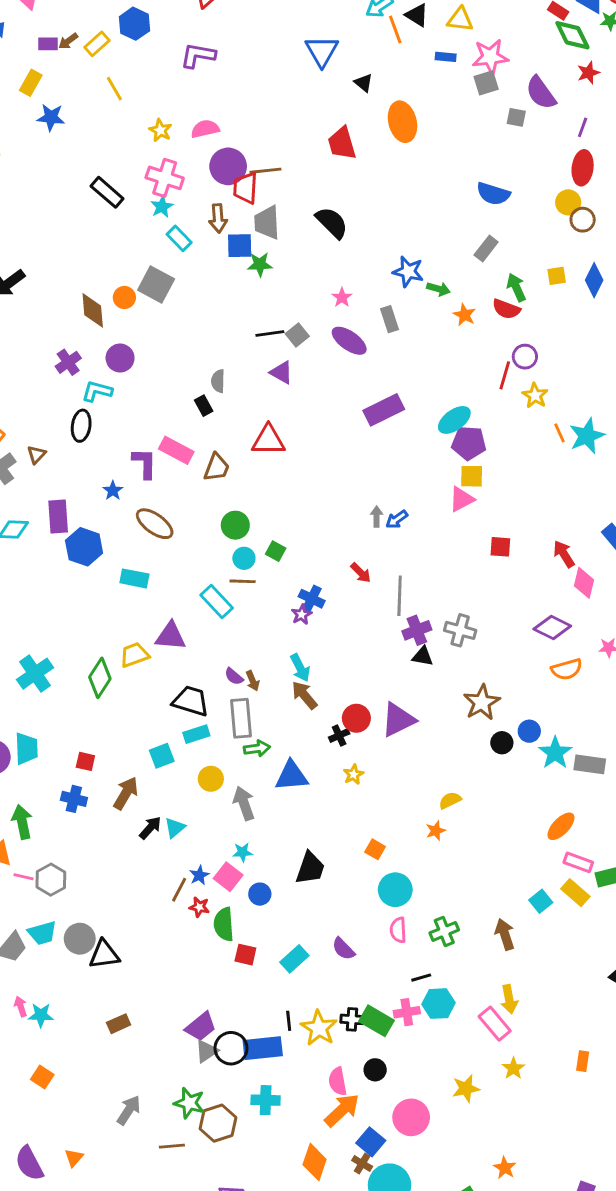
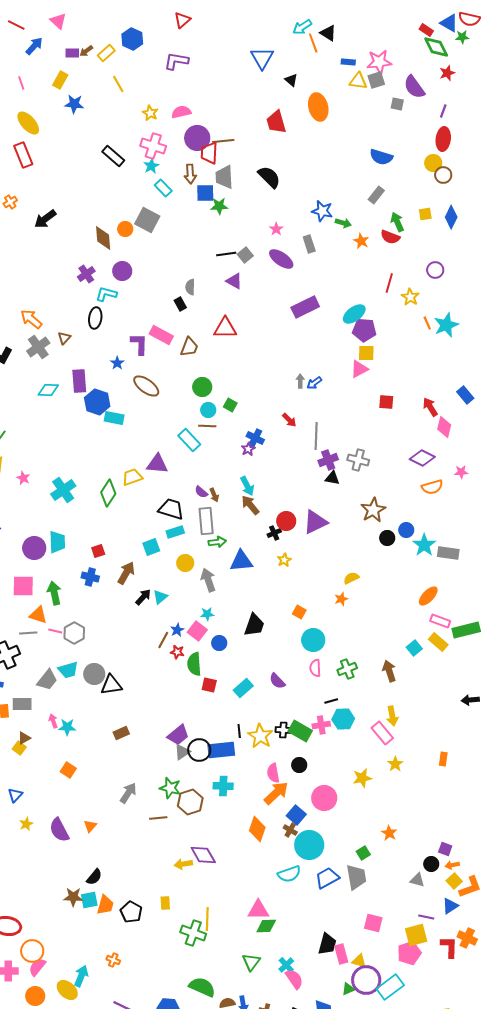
yellow triangle: (460, 19) -> (358, 81), moved
purple circle: (525, 357) -> (435, 270), moved
cyan rectangle: (134, 578) -> (114, 418), moved
red square: (85, 761) -> (98, 551), turned -32

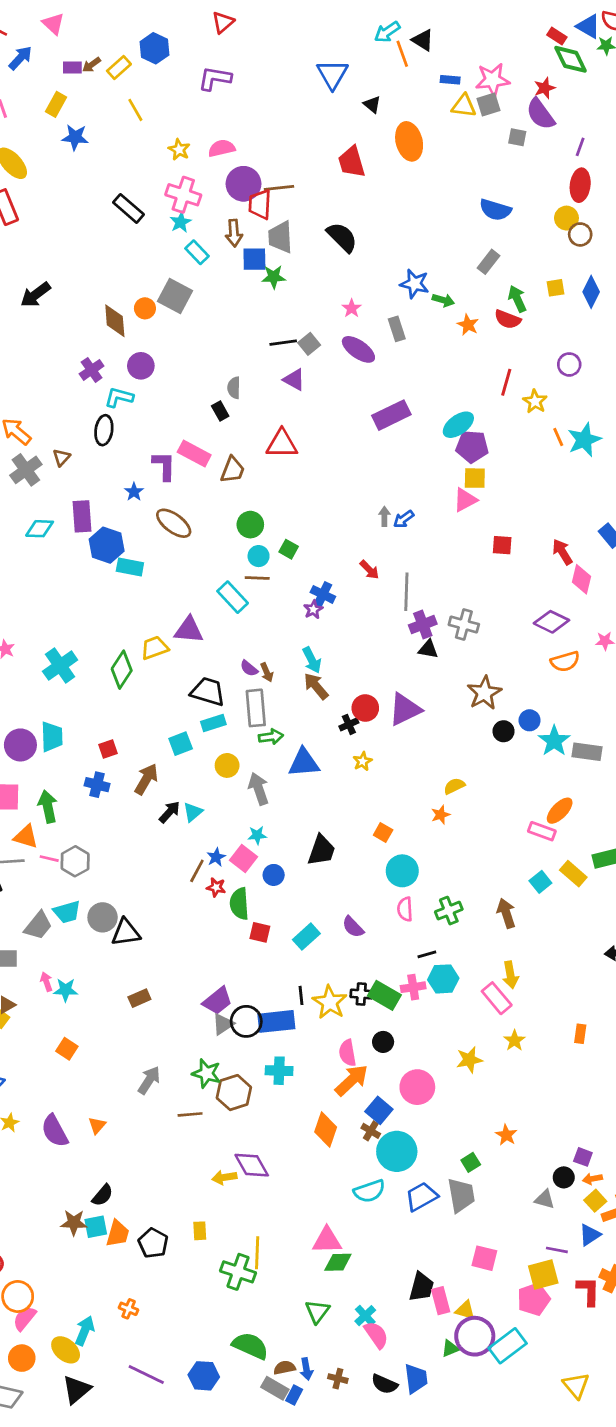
red star: (447, 73) -> (545, 88), moved
pink rectangle: (440, 621) -> (542, 831), moved

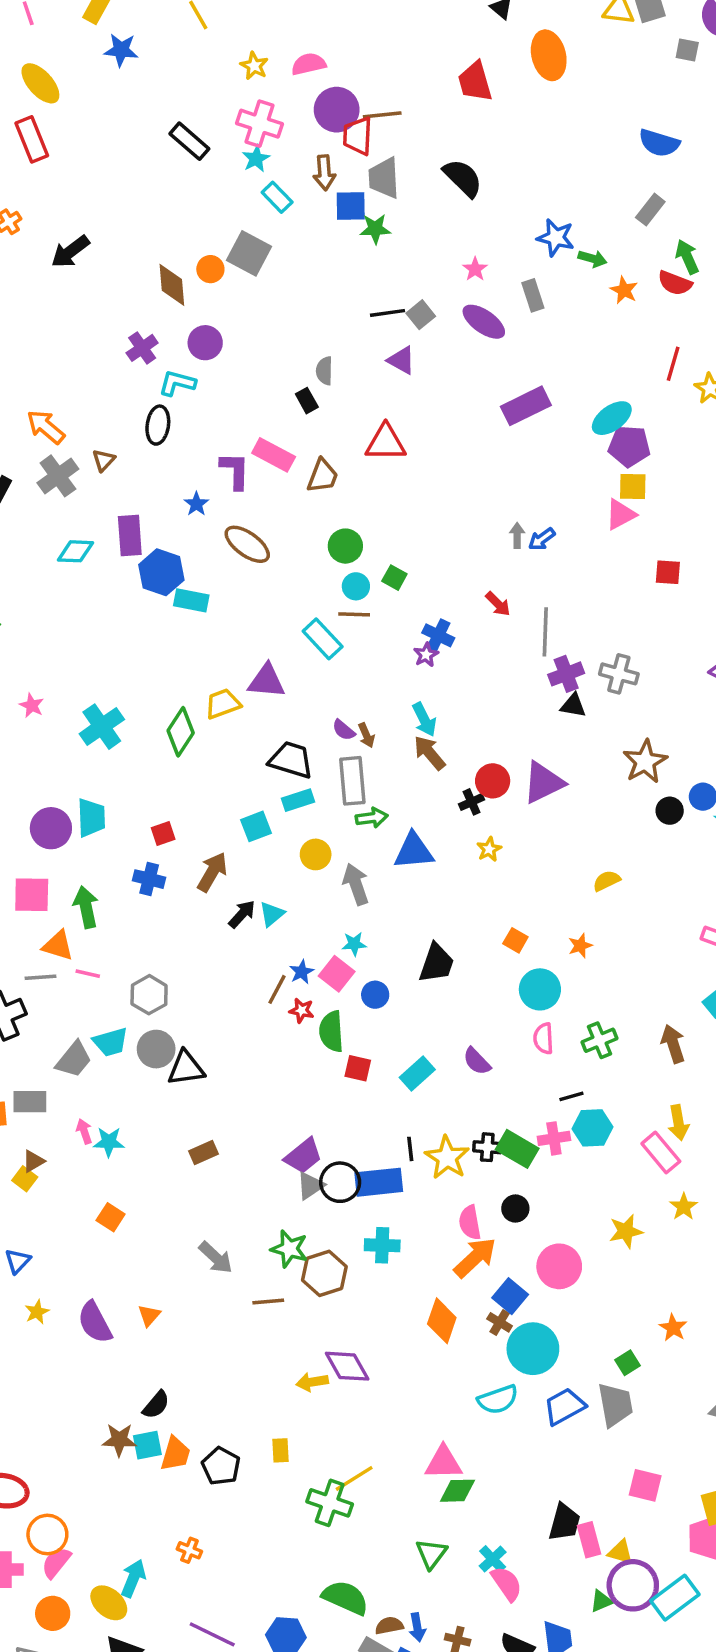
orange star: (441, 815) -> (580, 946), moved
gray hexagon: (75, 861) -> (149, 995), moved
gray arrow: (149, 1080) -> (216, 1258), turned 100
yellow line: (257, 1253) -> (354, 1478), turned 56

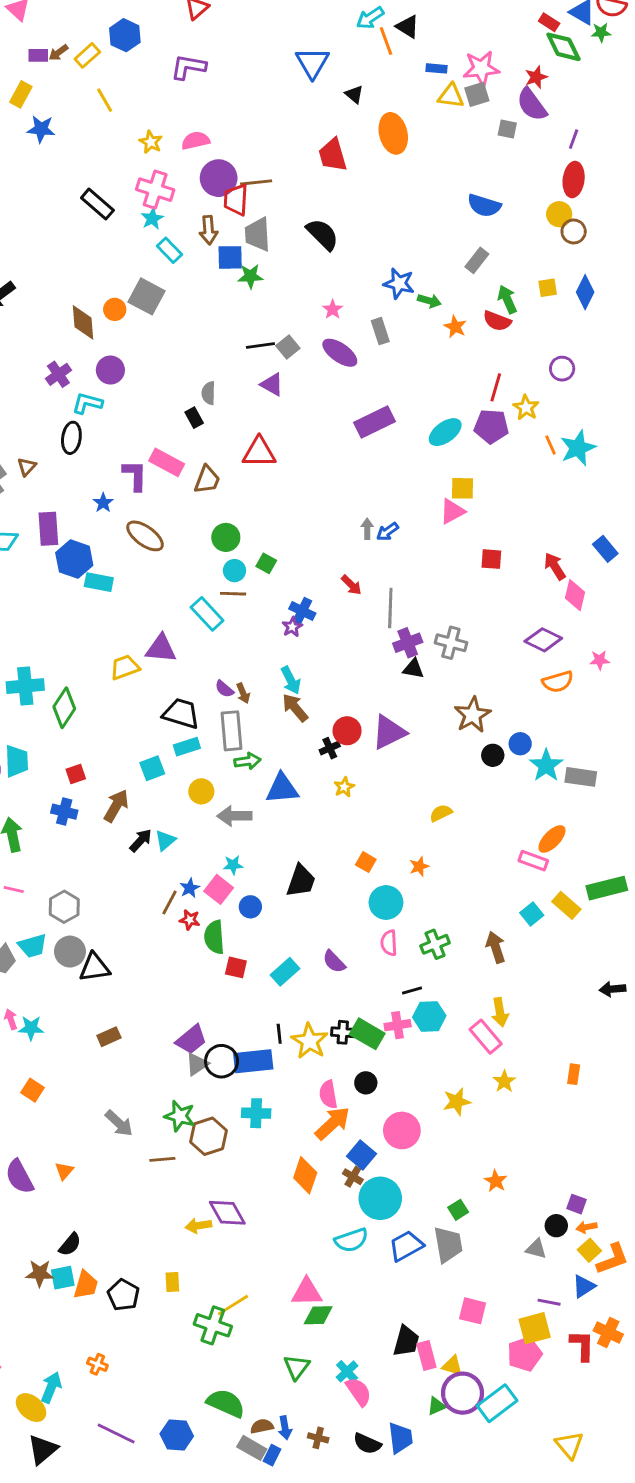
purple pentagon: (629, 446) -> (491, 426), moved
cyan cross: (102, 727) -> (25, 686), turned 30
green diamond: (181, 732) -> (64, 708), moved
gray arrow: (356, 884) -> (234, 816), turned -72

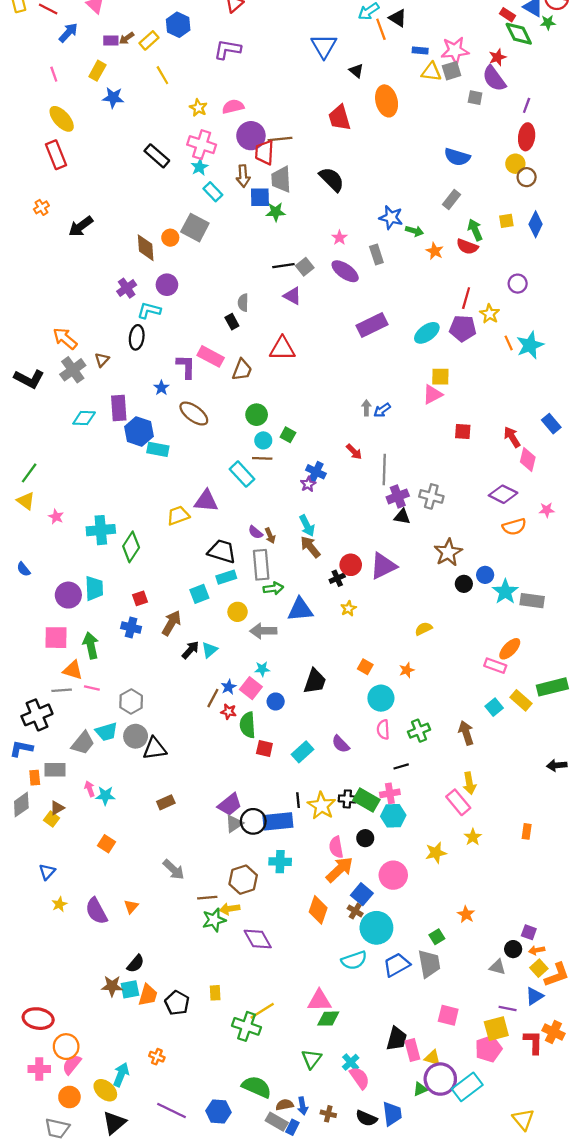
cyan hexagon: (429, 1016) -> (393, 816), moved
green star: (180, 1116) -> (214, 920), moved, turned -30
yellow arrow: (198, 1226) -> (230, 909), moved

